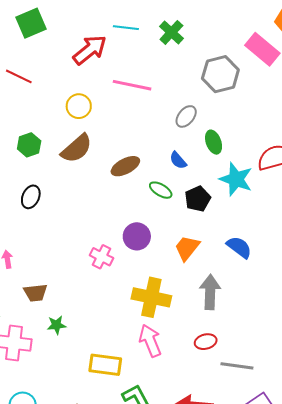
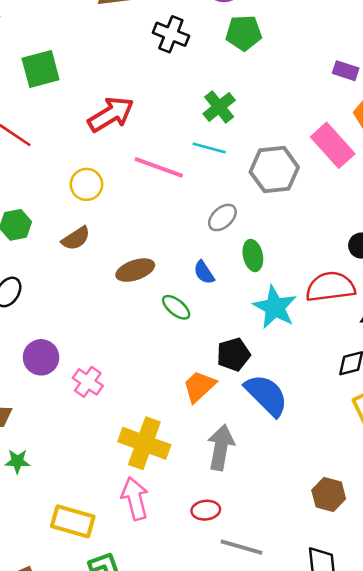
cyan line: (126, 28) -> (209, 148), moved
brown semicircle: (77, 149) -> (76, 238), size x0.7
black pentagon: (198, 199) -> (233, 354), moved
purple circle: (137, 236) -> (41, 357), moved
blue semicircle: (239, 247) -> (266, 395), size x1.4

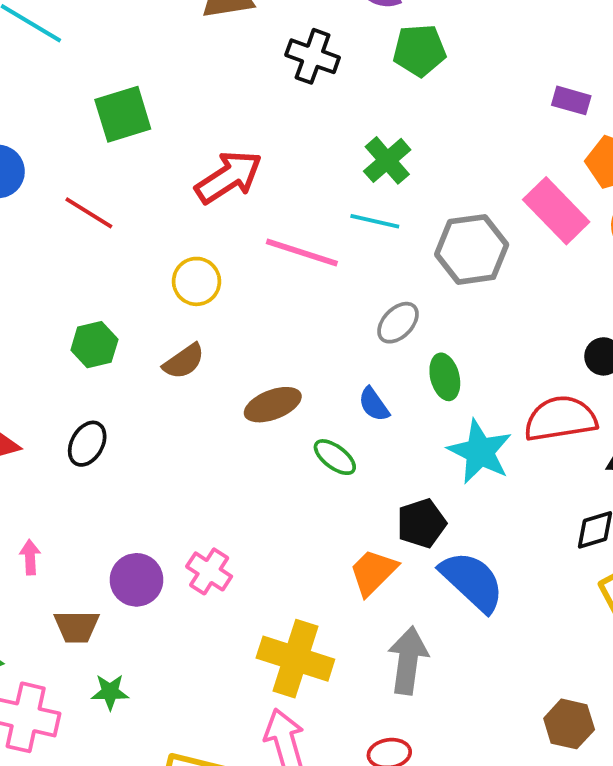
purple circle: (41, 357) -> (137, 580), moved

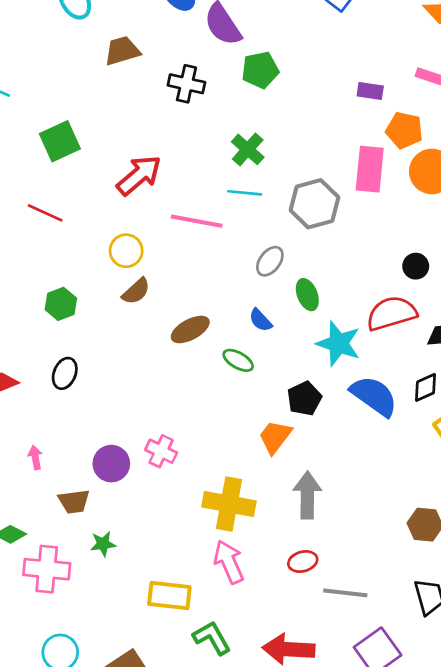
pink rectangle: (556, 211) -> (370, 169), turned 57
brown semicircle: (184, 361) -> (136, 291), moved
blue semicircle: (472, 581) -> (374, 396), moved

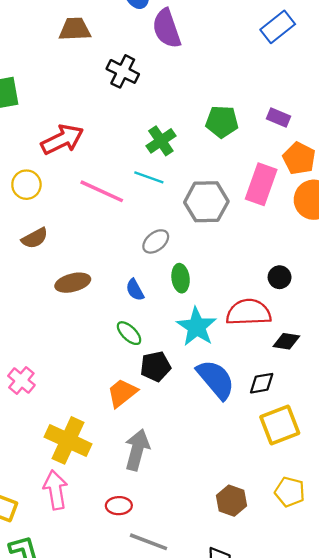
green pentagon: (260, 70) -> (222, 122), moved
yellow circle: (126, 251) -> (26, 185), moved
green ellipse: (238, 360) -> (129, 333), moved

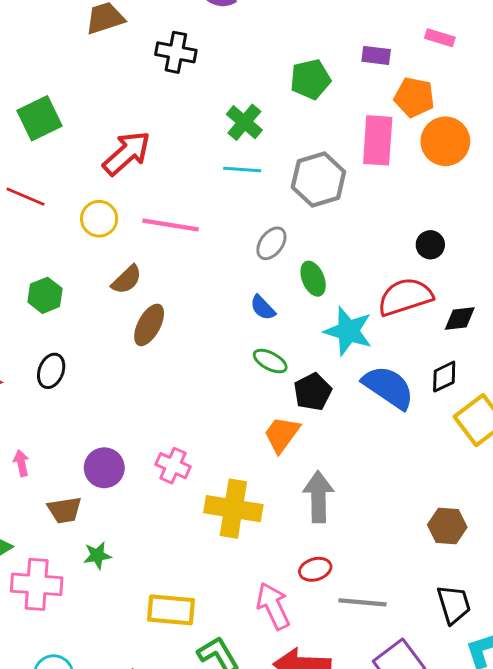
pink line: (102, 191) -> (170, 225), moved
brown ellipse: (73, 283) -> (149, 325), moved, turned -32
pink cross: (21, 380) -> (173, 466), moved
pink arrow: (55, 490) -> (273, 606), moved

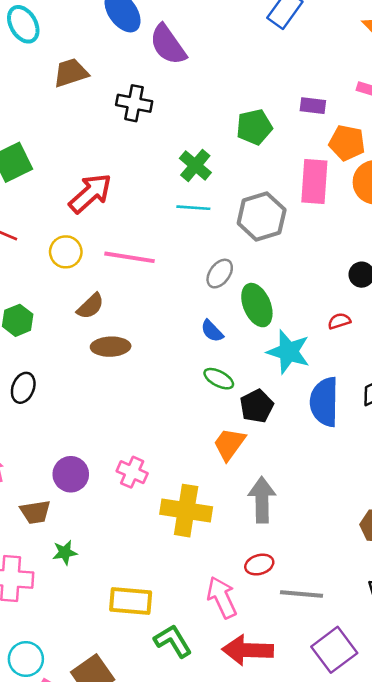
green ellipse: (313, 279) -> (257, 305), size x1.4
red semicircle: (405, 297) -> (339, 321), size x0.5
brown ellipse: (149, 325) -> (111, 347), turned 60
blue semicircle: (388, 387) -> (324, 402), turned -123

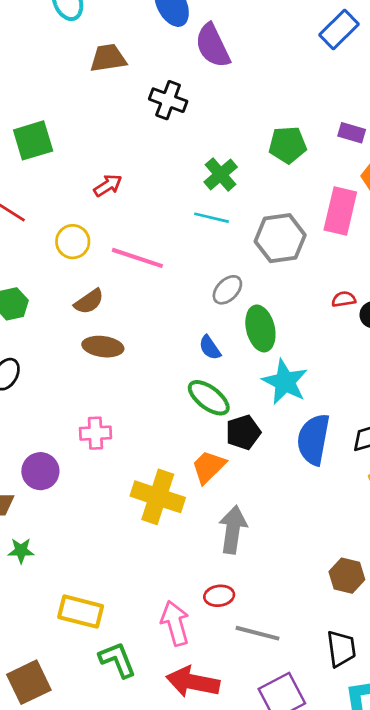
red arrow: (90, 193) -> (108, 185), size x0.6
red semicircle: (339, 321) -> (344, 299), moved
green ellipse: (219, 379) -> (209, 398), size x1.4
pink cross: (132, 472) -> (95, 433), moved, turned -36
yellow cross: (186, 511) -> (158, 497), moved

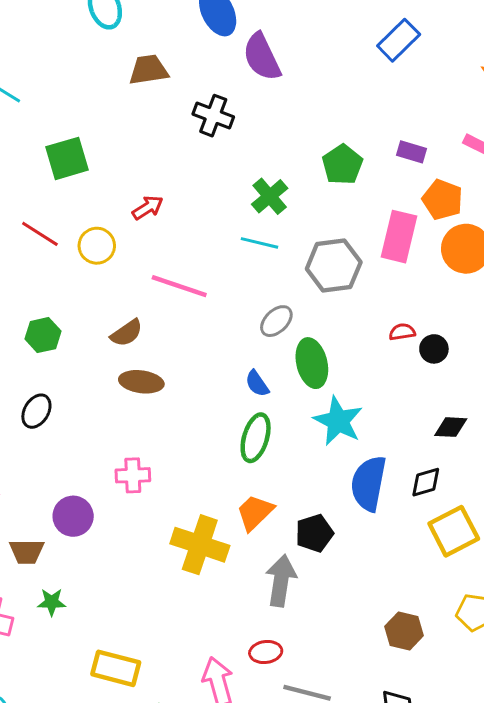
green pentagon: (288, 145) -> (342, 165), turned -30
yellow circle: (73, 242) -> (97, 246), moved
green ellipse: (209, 398) -> (256, 438), turned 69
black pentagon: (243, 432) -> (314, 533), moved

